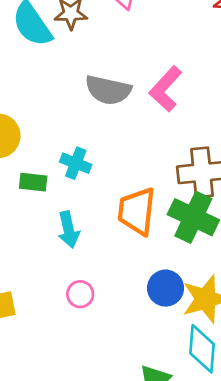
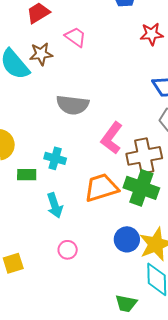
pink L-shape: (166, 89) -> (112, 138), moved
orange trapezoid: (137, 211) -> (101, 188), turned 72

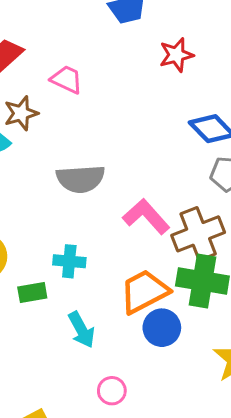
pink L-shape: (112, 138) -> (146, 217), turned 112
blue circle: (127, 239) -> (162, 328), moved

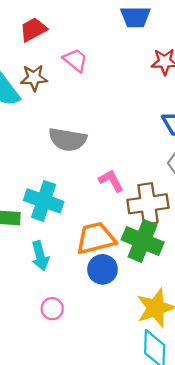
pink L-shape: (146, 217) -> (111, 181), size x0.7
cyan cross: (69, 261) -> (44, 201), size x1.5

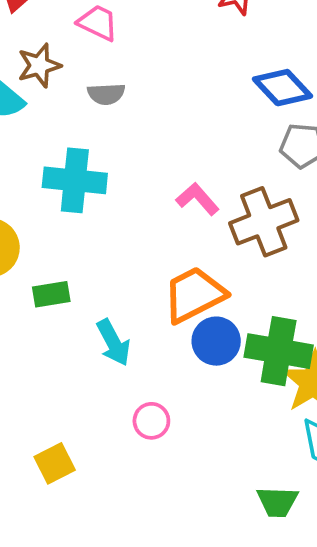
gray semicircle: (68, 139) -> (106, 94), moved, size x0.6
cyan cross: (44, 201) -> (75, 180), moved
green cross: (143, 241) -> (279, 351), moved

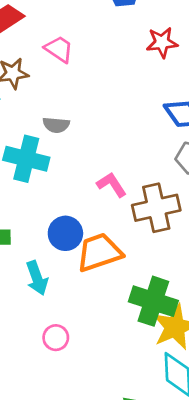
gray semicircle: (106, 94) -> (56, 125), moved
blue circle: (216, 341) -> (65, 233), moved

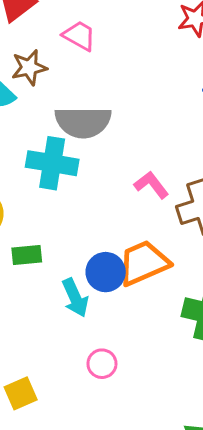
gray semicircle: (56, 125) -> (83, 122), size x1.8
blue circle: (65, 233) -> (106, 272), moved

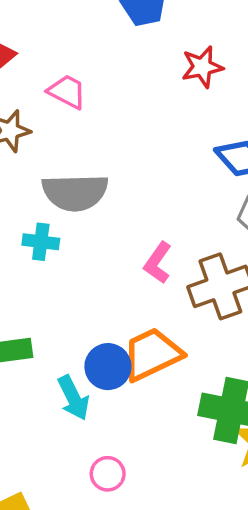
cyan cross: (52, 163) -> (41, 242), size x0.6
pink L-shape: (151, 185) -> (158, 263), turned -105

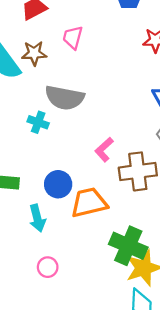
pink trapezoid: (67, 92) -> (73, 37), turned -115
blue circle: (108, 367) -> (58, 184), moved

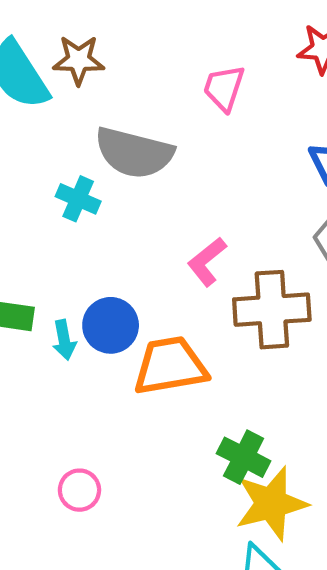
pink trapezoid: (73, 37) -> (224, 88), moved
cyan arrow: (37, 218) -> (64, 340), moved, size x0.7
green cross: (128, 246) -> (244, 457), size x0.7

